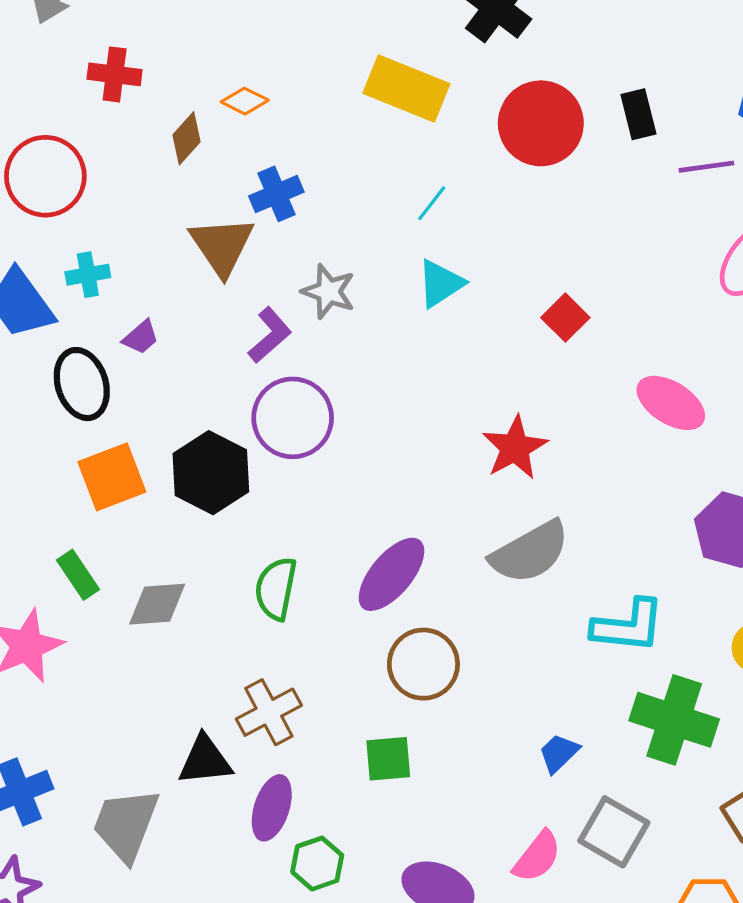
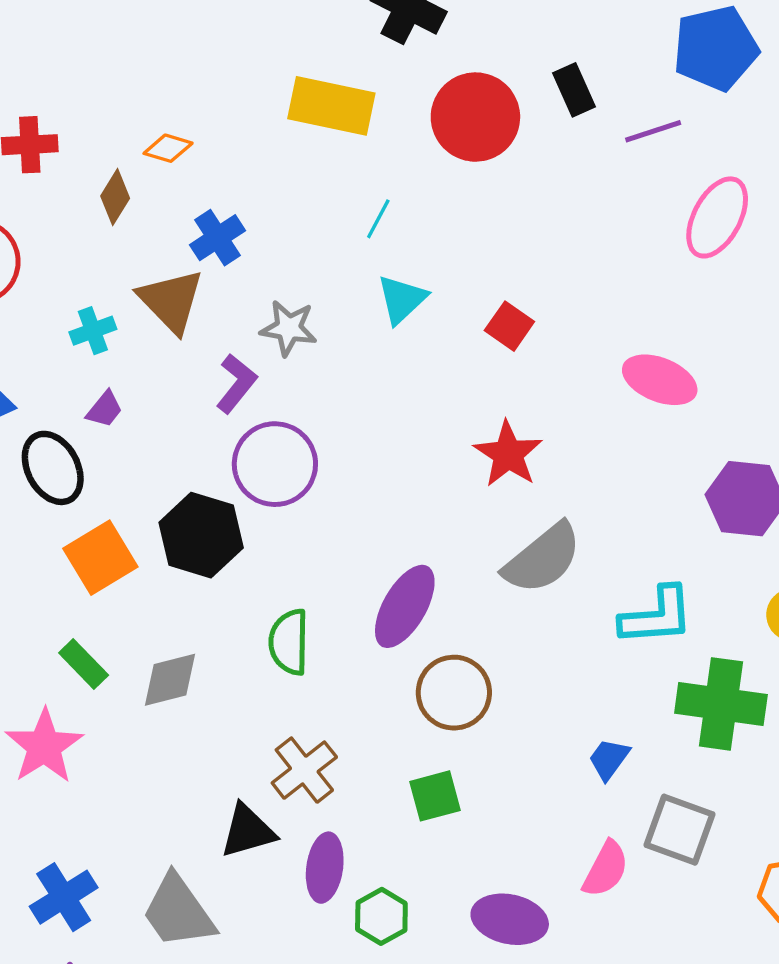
cyan cross: (88, 275) -> (93, 331), moved
red square: (565, 318) -> (509, 326), moved
gray trapezoid: (126, 825) -> (178, 911), turned -46

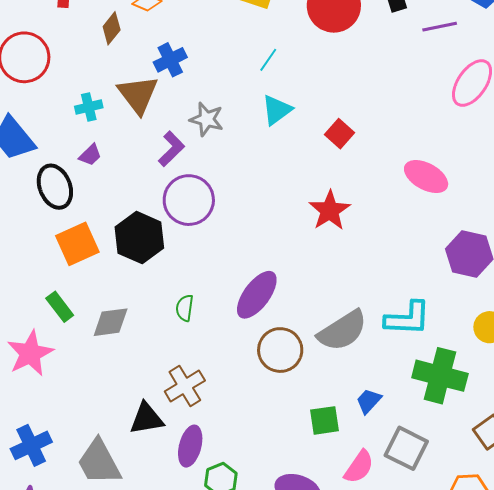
gray semicircle: (543, 558) -> (342, 331), moved
green semicircle: (289, 642) -> (185, 308), size x0.7
green square: (435, 796) -> (324, 420), moved

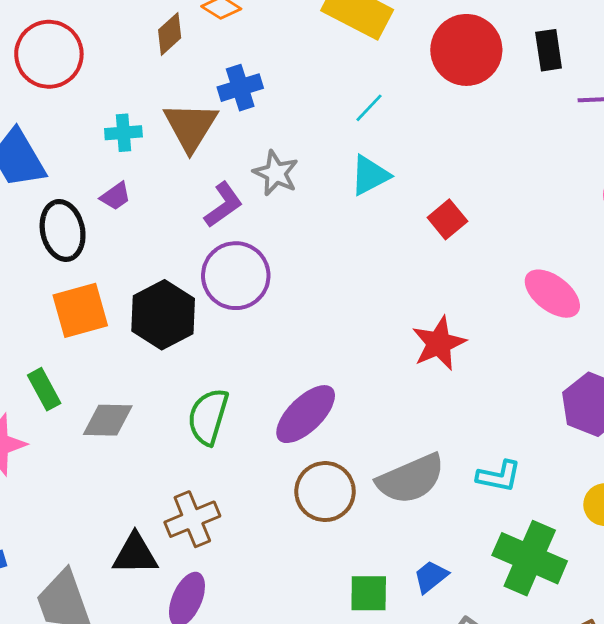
red star: (330, 211) -> (439, 343), moved
green semicircle: (185, 308) -> (208, 417), size x1.6
cyan L-shape: (408, 318) -> (499, 476), size x0.7

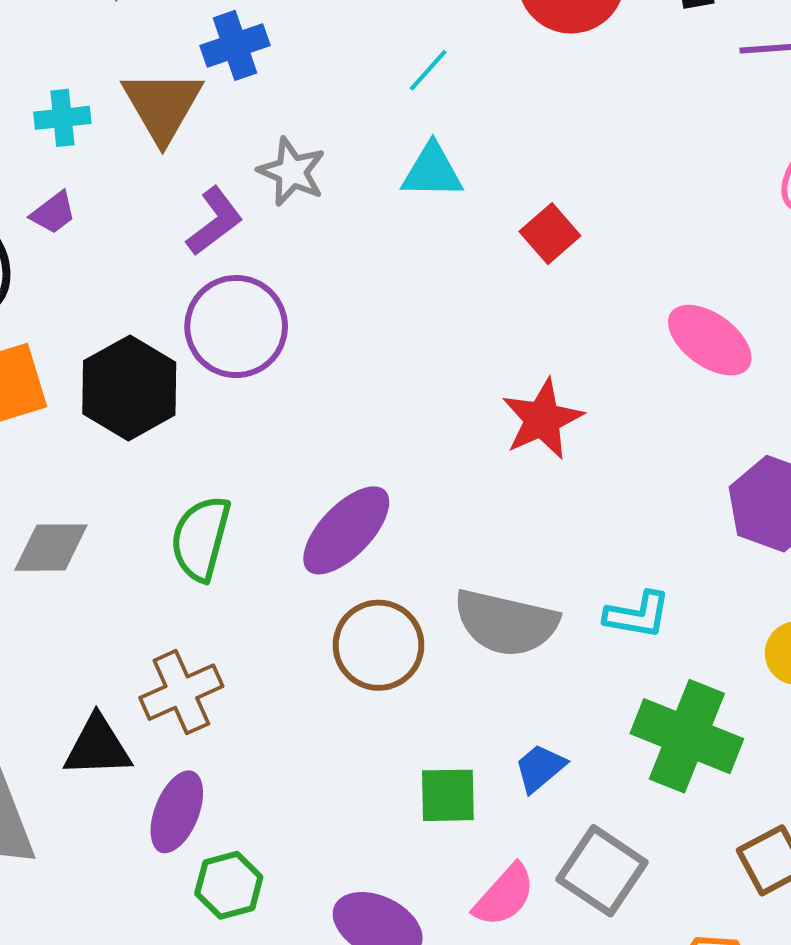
cyan triangle: (370, 175) -> (432, 171), turned 30
gray semicircle: (411, 479) -> (506, 623), turned 38

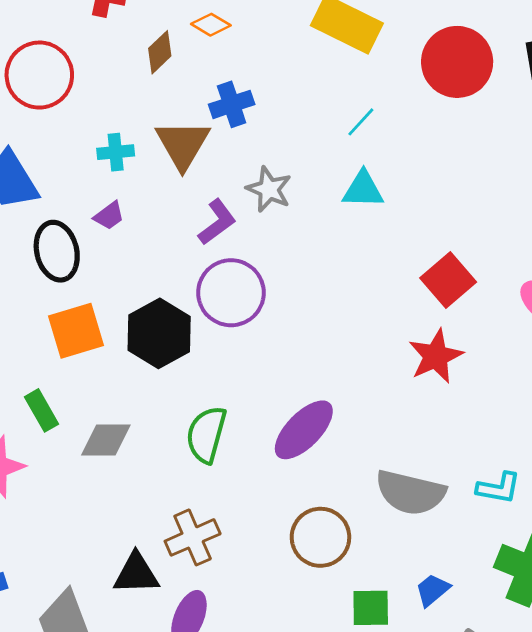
red square: (550, 234) -> (448, 280), moved, size x1.4
brown circle: (378, 645) -> (320, 537), moved

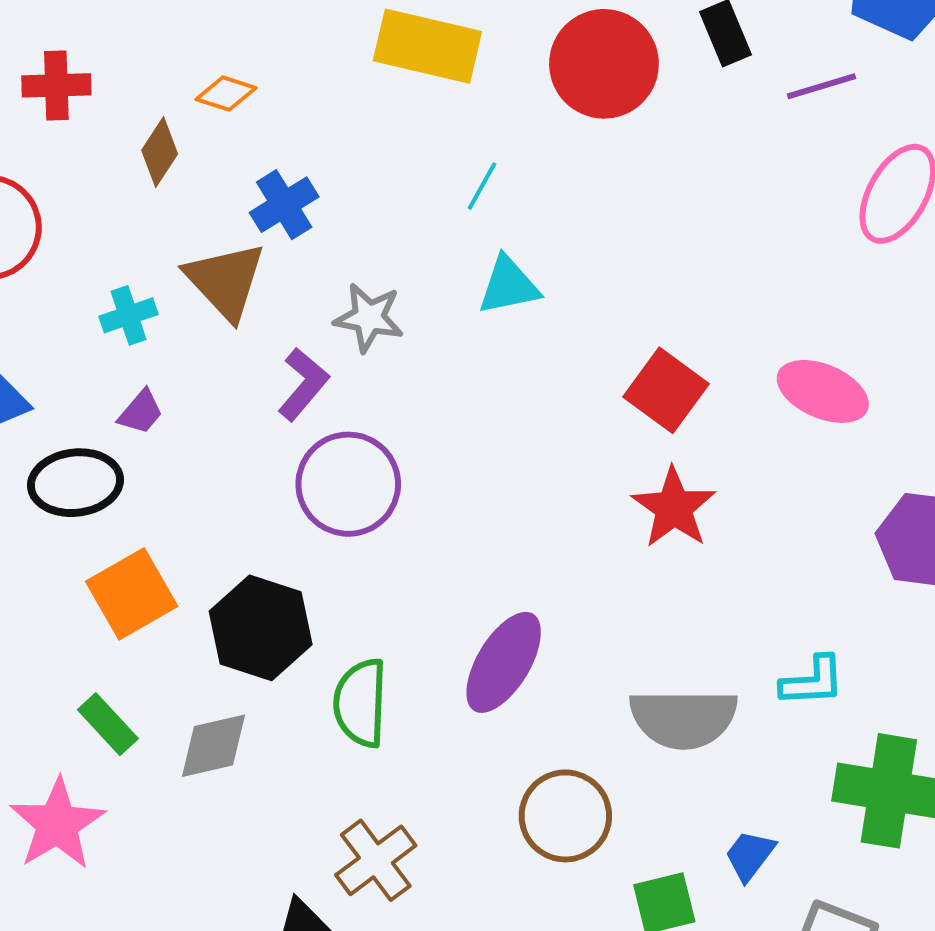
black ellipse: (57, 251) -> (75, 483), turned -70
black hexagon: (159, 333) -> (261, 628), moved

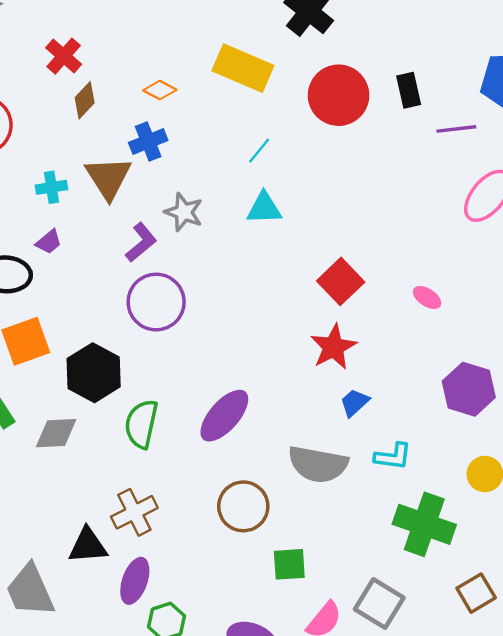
red cross: (56, 85) -> (64, 56), moved, turned 33
orange diamond: (226, 94) -> (160, 90), moved
pink ellipse: (823, 391) -> (427, 297), size x0.6
blue trapezoid: (750, 855) -> (355, 403), moved

